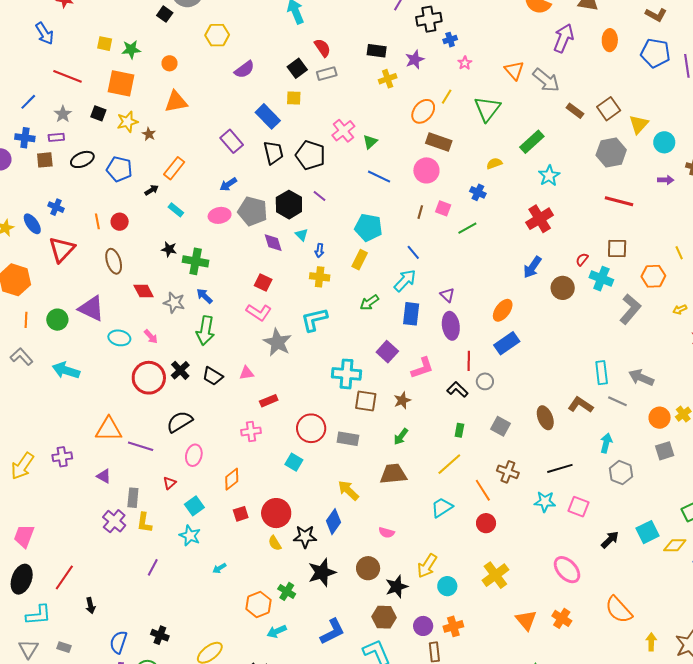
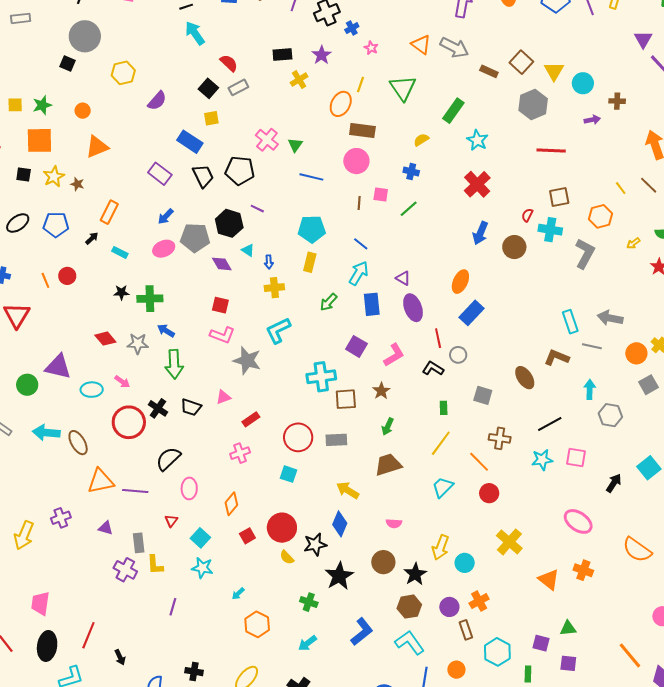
brown ellipse: (114, 261) -> (78, 443), moved
orange hexagon: (258, 604) -> (257, 624), moved

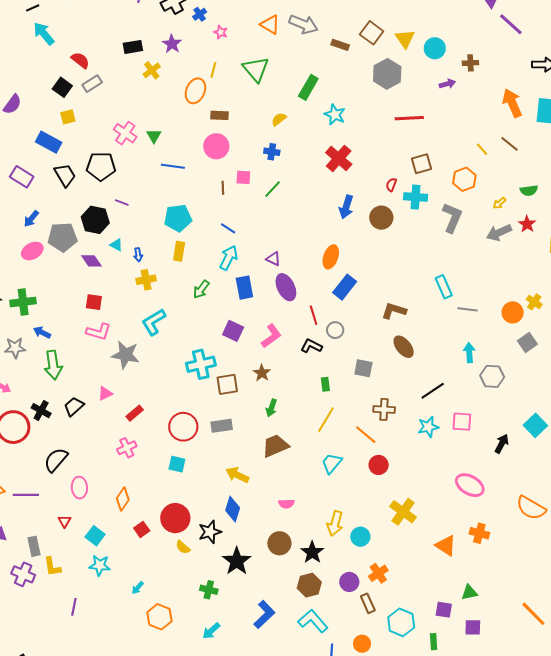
brown rectangle: (362, 131) -> (220, 115), size x0.7
gray arrow: (610, 318) -> (499, 233), moved, turned -30
brown L-shape: (557, 358) -> (394, 311), moved
black trapezoid: (191, 407) -> (74, 406), turned 125

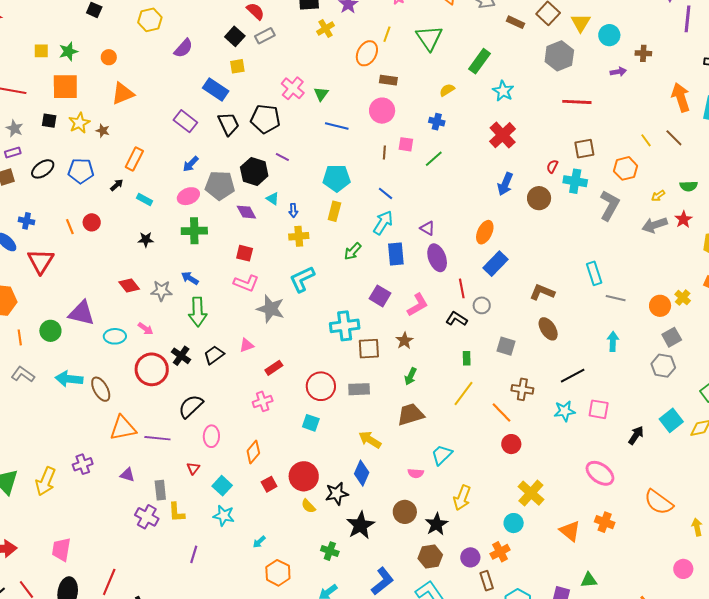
purple line: (511, 24) -> (688, 19), turned 48
green cross: (23, 302) -> (194, 231), moved
gray hexagon: (492, 376) -> (663, 366), moved
cyan trapezoid: (332, 463) -> (442, 455), moved
cyan circle: (360, 537) -> (514, 523), moved

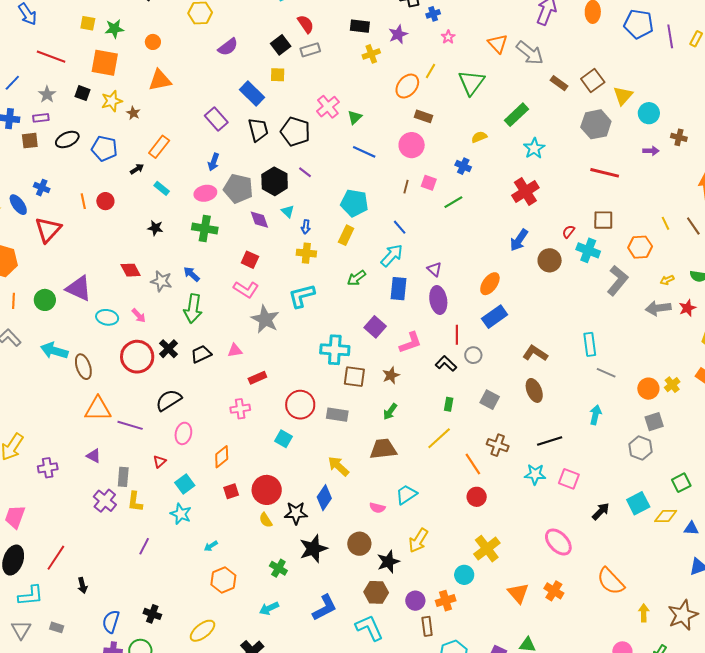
blue arrow: (191, 164) -> (214, 162), turned -36
purple cross: (83, 464) -> (48, 468), moved

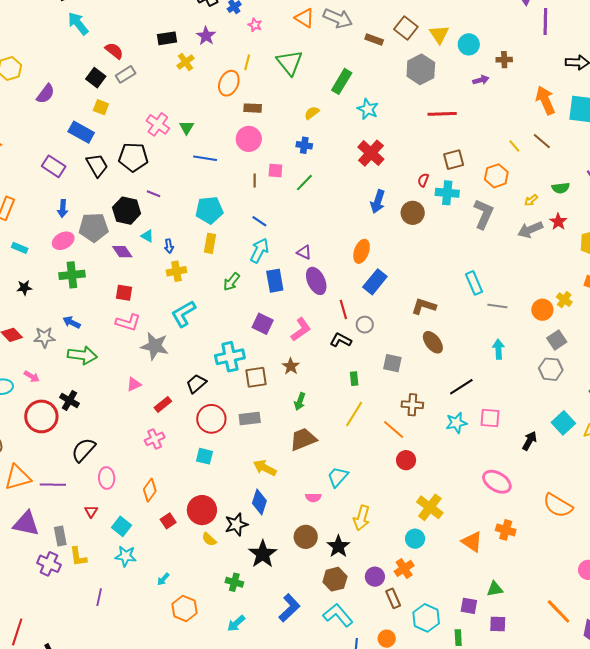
yellow square: (278, 75) -> (101, 107), turned 35
green arrow: (193, 309) -> (82, 355), turned -76
black trapezoid: (201, 354) -> (196, 384), moved
purple triangle: (94, 456) -> (26, 524), size x1.8

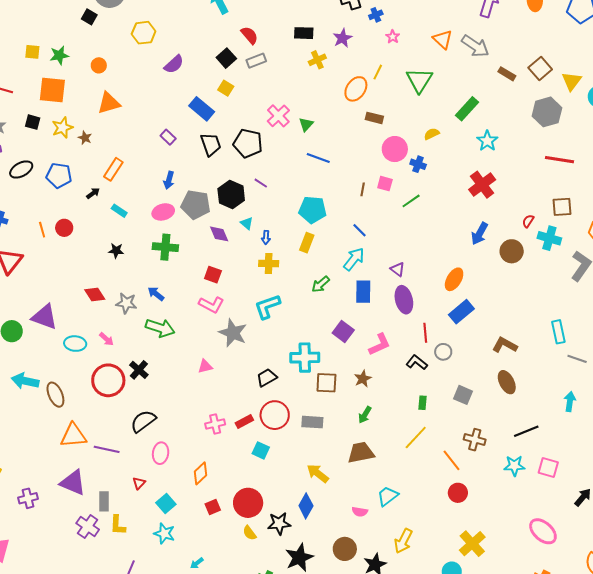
pink circle: (249, 139) -> (395, 149), moved
purple rectangle: (54, 166) -> (168, 137), size x0.7
red rectangle: (163, 404) -> (244, 422), moved

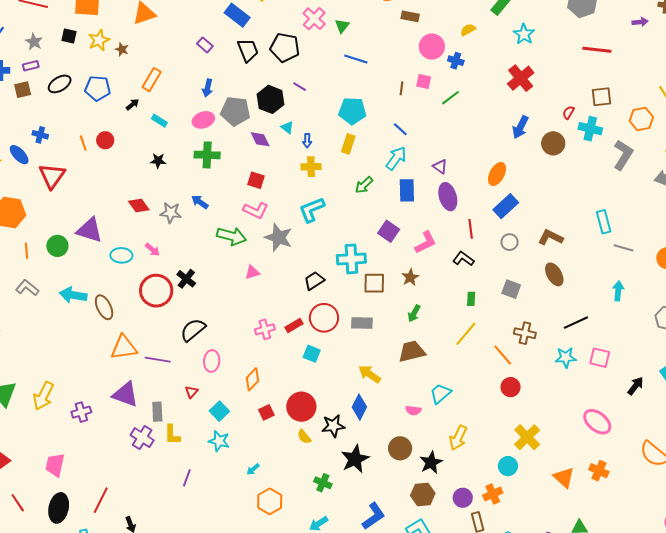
green arrow: (160, 328) -> (232, 236), moved
gray circle: (443, 352) -> (510, 242), moved

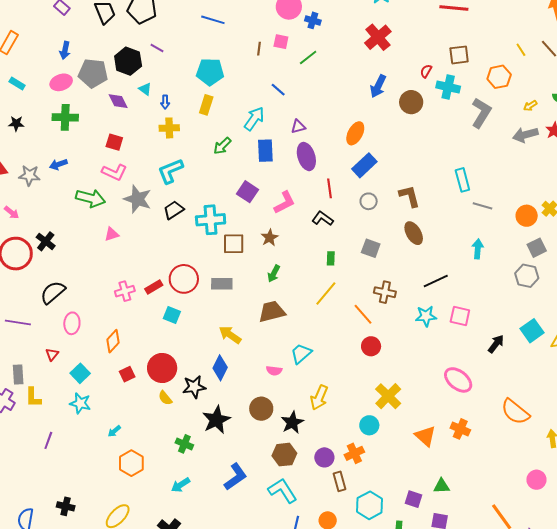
blue line: (400, 129) -> (278, 90), moved
purple triangle: (440, 167) -> (298, 127), turned -49
blue arrow: (200, 202) -> (58, 164), turned -54
brown L-shape: (551, 237) -> (410, 196), turned 50
black trapezoid: (314, 281) -> (174, 210), moved

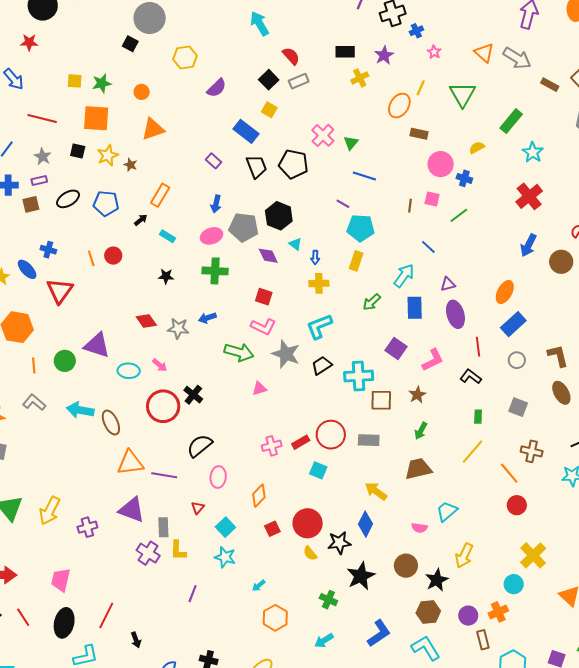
purple line: (157, 48) -> (343, 204), moved

